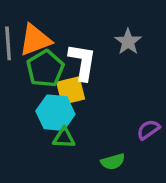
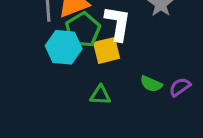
cyan hexagon: (55, 113) -> (64, 47), moved
green semicircle: (113, 162) -> (151, 84), moved, turned 40

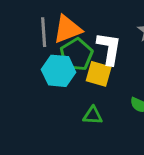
yellow square: (107, 50) -> (99, 74), turned 30

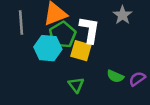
gray line: (44, 32) -> (21, 22), moved
green triangle: (93, 115) -> (76, 85), turned 49

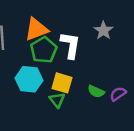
cyan hexagon: (48, 48) -> (29, 79), moved
yellow square: (81, 51) -> (62, 83), moved

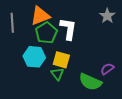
gray star: (103, 30) -> (107, 16), moved
green semicircle: (96, 91) -> (90, 82), moved, size x1.6

